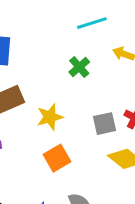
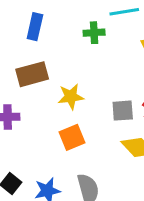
green cross: (79, 67) -> (94, 33), moved, turned 30

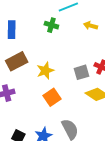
green cross: (94, 33) -> (51, 25), turned 32

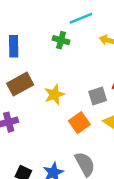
orange square: (52, 97) -> (79, 123), moved

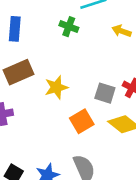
gray square: (98, 96) -> (105, 93), turned 30

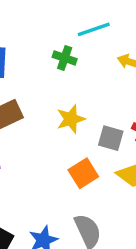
yellow star: (56, 87) -> (71, 119), moved

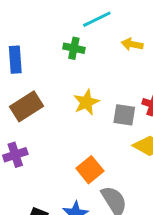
orange square: (83, 173) -> (90, 170), moved

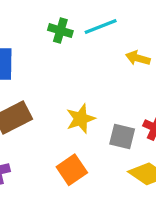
green cross: (74, 48) -> (60, 31), moved
orange square: (90, 170) -> (72, 170), moved

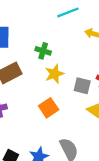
green cross: (60, 31) -> (43, 51), moved

